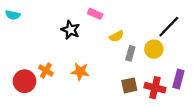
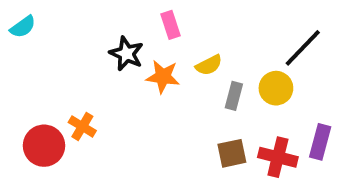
pink rectangle: (95, 14) -> (171, 25), turned 48
cyan semicircle: (13, 15) -> (23, 27), turned -48
orange star: (80, 72) -> (163, 77), moved

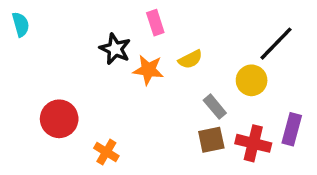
cyan semicircle: (23, 27) -> (21, 24), turned -70
gray rectangle: (234, 96) -> (215, 107), moved, turned -55
orange cross: (82, 126) -> (106, 152), moved
red circle: (44, 146) -> (59, 119), moved

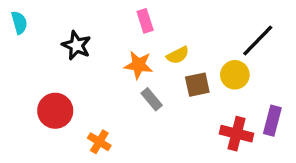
black star: (115, 49) -> (76, 45), moved
gray rectangle: (215, 107) -> (152, 99), moved
brown square: (211, 140) -> (197, 85), moved

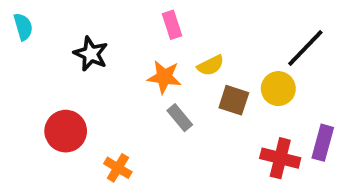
brown square: (197, 85) -> (234, 100), turned 30

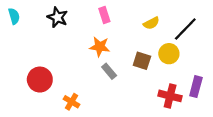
black star: (91, 54) -> (57, 17), moved
yellow semicircle: (211, 65) -> (151, 23), moved

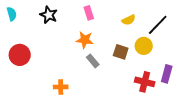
red circle: (40, 80) -> (20, 55), moved
orange cross: (72, 102) -> (61, 87), turned -32

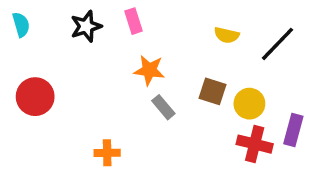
pink rectangle: (89, 13) -> (133, 21), moved
black star: (49, 15) -> (86, 26), turned 30
yellow semicircle: (129, 20) -> (227, 35), turned 40
yellow circle: (144, 46) -> (249, 104), moved

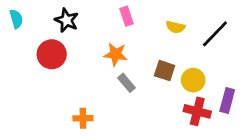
pink rectangle: (133, 21) -> (126, 16), moved
black star: (86, 26) -> (67, 20), turned -30
red circle: (35, 97) -> (52, 54), moved

